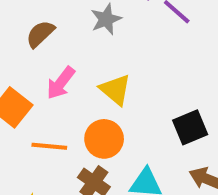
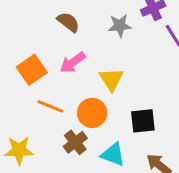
brown semicircle: (40, 34) -> (68, 22), turned 65
black square: (190, 127) -> (143, 121), moved

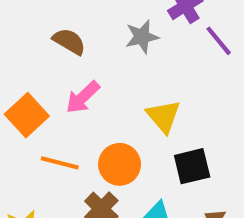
yellow triangle: (111, 79) -> (163, 116), moved

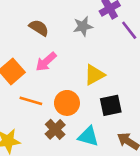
yellow triangle: (163, 116) -> (94, 75), turned 40

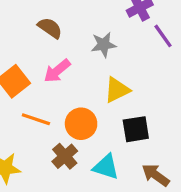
gray star: (83, 26) -> (104, 45), moved

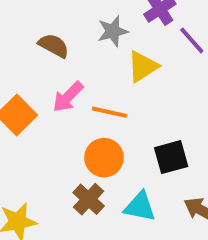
gray star: (104, 45) -> (113, 31), moved
yellow triangle: (117, 90) -> (143, 67), moved
orange line: (36, 119) -> (110, 112), moved

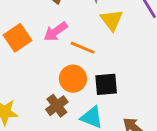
yellow triangle: (143, 67) -> (112, 20), turned -45
black square: (171, 157) -> (106, 84), moved

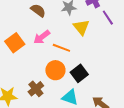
black square: (106, 84) -> (79, 73), turned -30
brown cross: (57, 106) -> (36, 89), moved

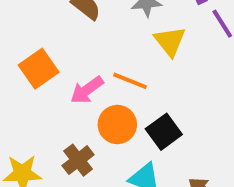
pink arrow: (42, 37) -> (87, 90), moved

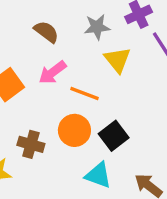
pink arrow: (87, 90) -> (52, 72), moved
brown cross: (78, 160) -> (31, 144), moved, turned -35

